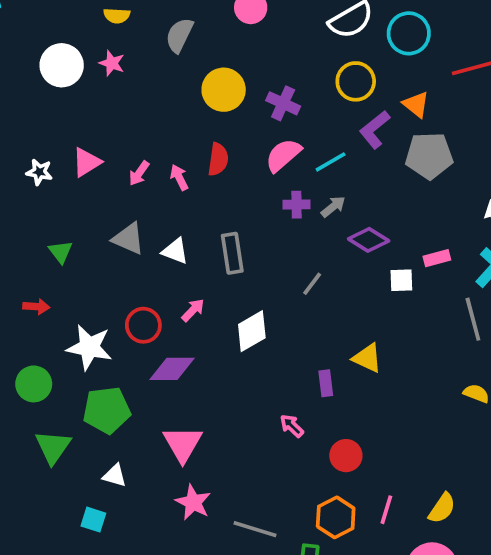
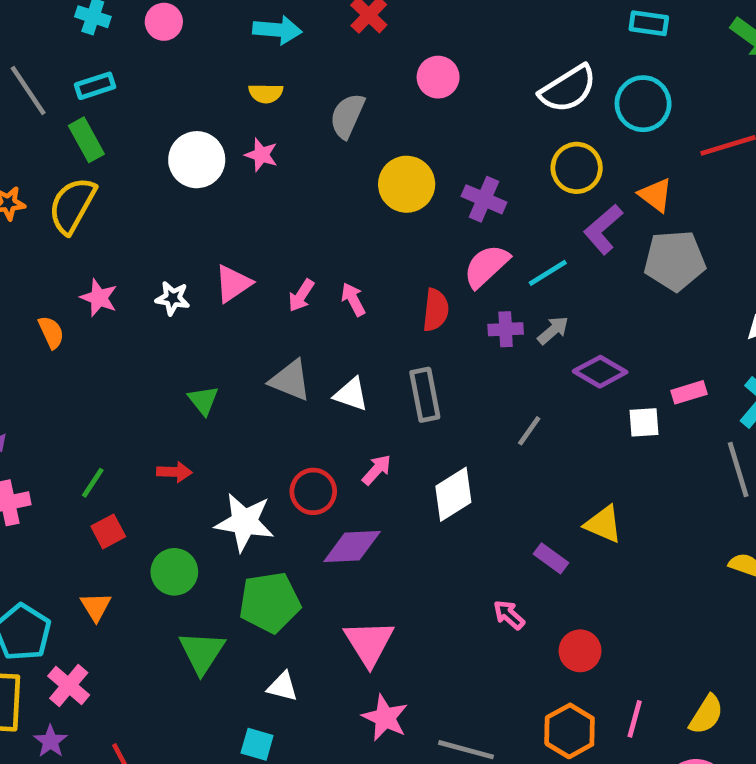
red semicircle: (218, 159) -> (436, 310), moved
purple rectangle: (326, 383) -> (551, 558), turned -45

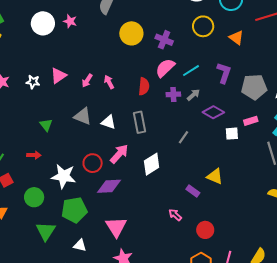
purple L-shape: (603, 229) -> (224, 73), moved, turned 150
gray pentagon: (675, 260) -> (254, 87), moved
pink arrow: (377, 470) -> (119, 154), size x1.5

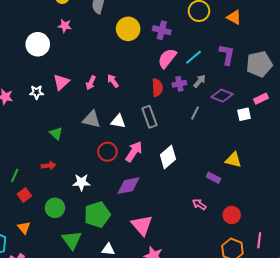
white circle: (43, 23) -> (38, 44), moved
red semicircle: (144, 86) -> (157, 88), moved
gray line: (183, 137) -> (195, 113), moved
red circle: (93, 163) -> (107, 152), moved
white star: (64, 176) -> (81, 182), size x0.7

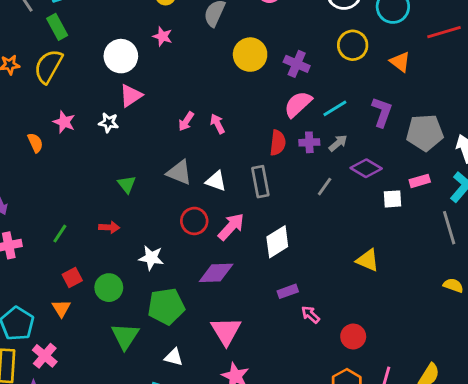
pink triangle: (61, 82) -> (131, 96), moved
purple rectangle: (213, 178) -> (288, 291), moved, turned -56
red square: (24, 195) -> (72, 278), moved

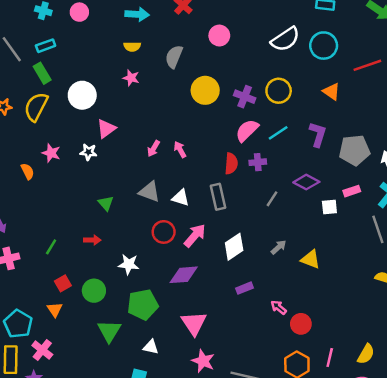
yellow circle: (353, 45) -> (279, 91), moved
white circle: (121, 56) -> (82, 95), moved
gray arrow: (338, 143) -> (279, 247), moved
pink arrow: (310, 315) -> (279, 307), moved

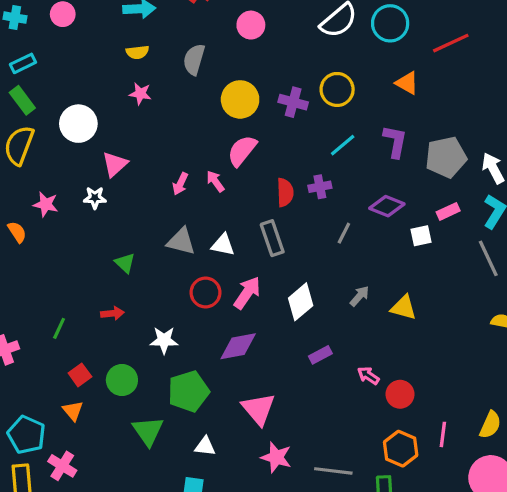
pink semicircle: (247, 130) -> (242, 151), moved

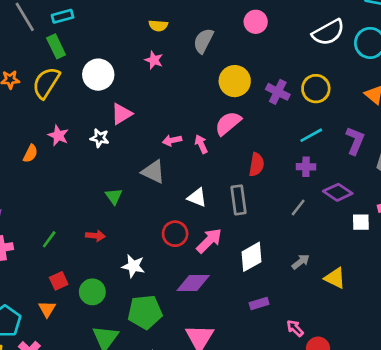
pink arrow: (180, 184) -> (172, 140), turned 42
purple cross: (320, 187) -> (306, 167), moved
orange semicircle: (17, 232) -> (30, 153), turned 48
gray triangle: (181, 241) -> (153, 172), moved

